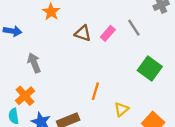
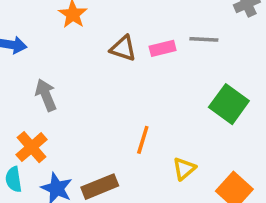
gray line: (134, 28) -> (204, 39), turned -54
pink rectangle: (108, 33) -> (163, 48), turned 35

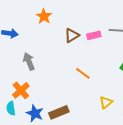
brown triangle: (123, 48) -> (72, 35), turned -49
orange line: (143, 140) -> (83, 73), moved, turned -70

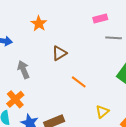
brown triangle: (72, 35) -> (59, 53), moved
pink rectangle: (94, 35) -> (100, 18), moved

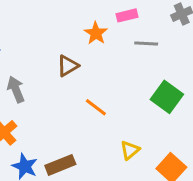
orange star: (39, 24) -> (96, 33), moved

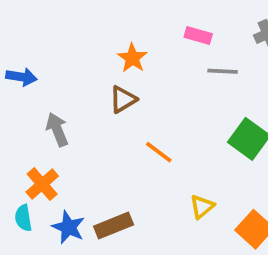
pink rectangle: (127, 15) -> (198, 36), turned 30
orange star: (96, 33) -> (132, 58), moved

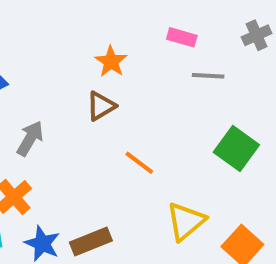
gray arrow: (57, 130) -> (30, 138), turned 52
yellow triangle: (202, 207) -> (186, 221), size x1.5

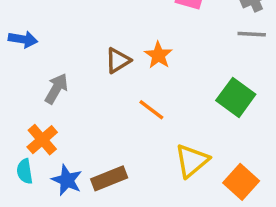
orange star: (111, 62) -> (158, 55), moved
gray line: (208, 76) -> (252, 34), moved

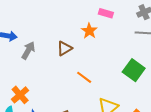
orange star: (158, 55) -> (89, 31), moved
gray arrow: (56, 89) -> (28, 50), moved

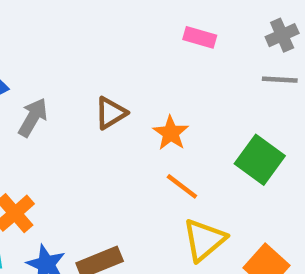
orange star: (89, 31) -> (171, 133), moved
orange line: (84, 77) -> (182, 186), moved

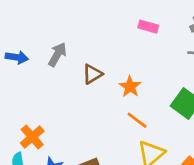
gray arrow: (33, 117) -> (57, 55), moved

